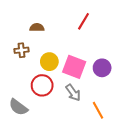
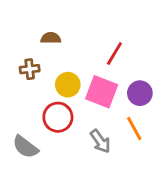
red line: (83, 21) -> (114, 54), moved
gray arrow: (73, 93) -> (100, 141), moved
orange line: (98, 110) -> (134, 128), moved

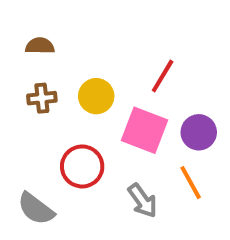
brown semicircle: (51, 38) -> (40, 46), moved
yellow circle: (68, 85) -> (96, 96), moved

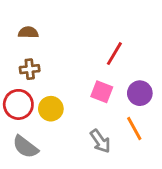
yellow circle: (96, 96) -> (51, 109), moved
pink square: (144, 130) -> (102, 92), size x0.7
red circle: (82, 166) -> (18, 104), moved

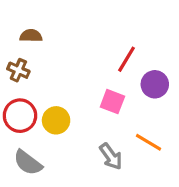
brown cross: (30, 69) -> (18, 70), moved, turned 30
purple circle: (140, 93) -> (155, 84), moved
orange line: (134, 128) -> (149, 142), turned -30

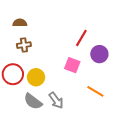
brown cross: (18, 70) -> (24, 45), moved, turned -32
gray arrow: (111, 156) -> (56, 100), moved
gray semicircle: (28, 163) -> (33, 101), moved

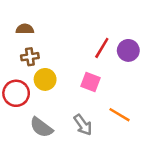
purple circle: (99, 54) -> (128, 50), moved
yellow circle: (36, 77) -> (45, 79), moved
gray arrow: (56, 100) -> (83, 125), moved

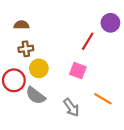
purple circle: (128, 50) -> (110, 23), moved
gray semicircle: (41, 127) -> (36, 96), moved

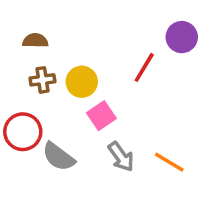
yellow circle: (39, 68) -> (82, 82), moved
pink square: (78, 71) -> (101, 116), moved, turned 35
gray arrow: (71, 107) -> (121, 157), moved

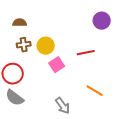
red line: (144, 67) -> (86, 53), moved, turned 48
gray semicircle: (59, 157) -> (15, 98), moved
gray arrow: (121, 157) -> (63, 106), moved

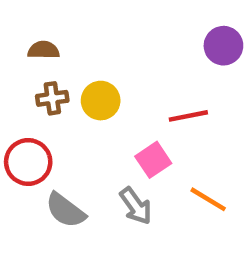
pink square: (57, 65) -> (153, 160), moved
gray semicircle: (15, 98) -> (65, 210), moved
gray arrow: (63, 106) -> (136, 206), moved

